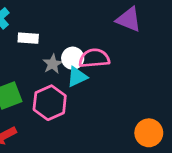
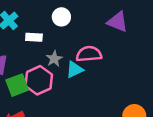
white circle: (73, 58) -> (61, 17), moved
pink hexagon: (50, 103) -> (39, 80), moved

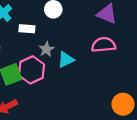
pink semicircle: (89, 54) -> (104, 45), moved

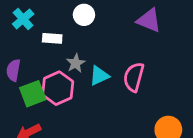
pink semicircle: (104, 45) -> (134, 77), moved, turned -70

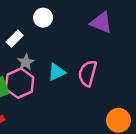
white rectangle: (52, 38) -> (15, 39), turned -49
gray star: (76, 63) -> (26, 62), moved

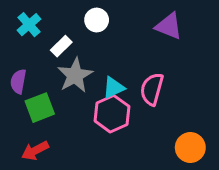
gray star: (26, 62) -> (75, 75), size x1.6
pink hexagon: (20, 83) -> (112, 114), moved

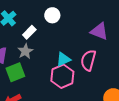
purple triangle: (169, 26) -> (99, 31), moved
gray star: (75, 75) -> (25, 51), moved, size x0.7

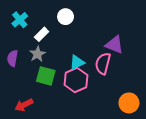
purple triangle: (99, 31) -> (114, 45), moved
green square: (15, 72) -> (46, 76), moved, turned 36

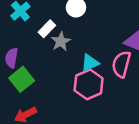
gray star: (37, 54) -> (61, 41), moved
green square: (46, 76) -> (22, 79), moved, turned 36

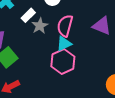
pink semicircle: (121, 64) -> (65, 26), moved

